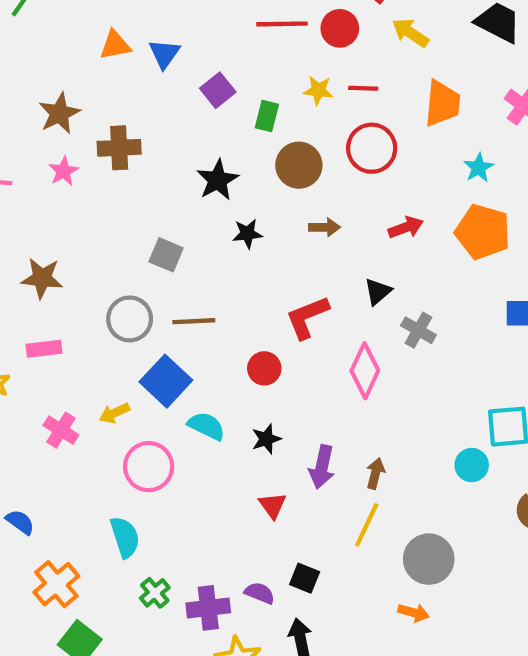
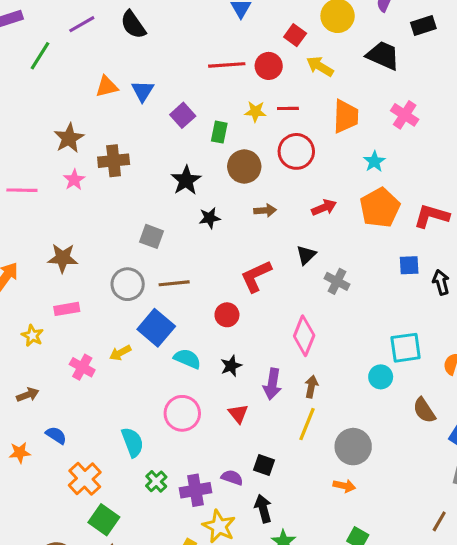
orange pentagon: (483, 232) -> (380, 208), turned 30
pink diamond: (365, 371) -> (304, 336), moved
pink circle: (149, 467) -> (182, 413), moved

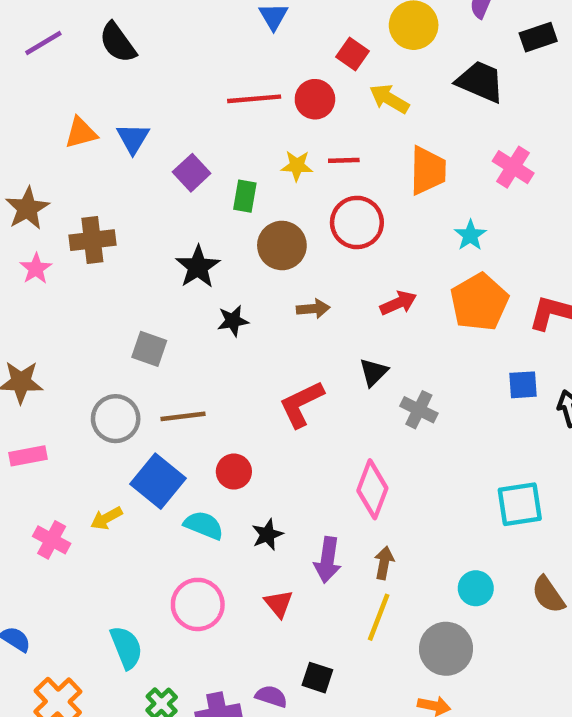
red circle: (227, 315) -> (234, 472), moved
cyan circle: (381, 377) -> (476, 588), moved

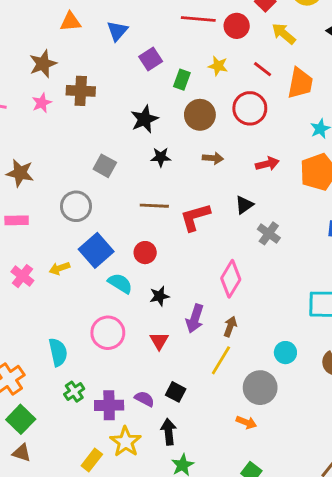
orange triangle: (81, 133) -> (70, 22), moved
red line: (344, 160) -> (263, 69), moved, turned 30
brown line: (183, 416) -> (154, 206), moved

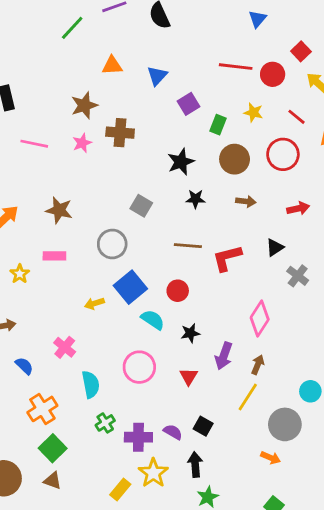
pink cross: (22, 276) -> (65, 347), moved

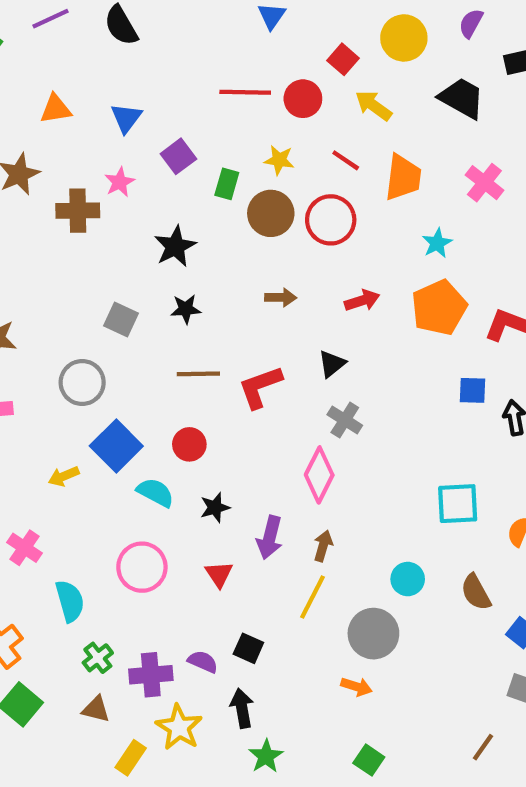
pink star: (82, 143) -> (120, 182), moved
brown circle: (235, 159) -> (271, 213), moved
black star: (196, 199) -> (186, 309), moved
gray cross: (298, 276) -> (345, 420), moved
brown triangle: (53, 481) -> (96, 709), moved

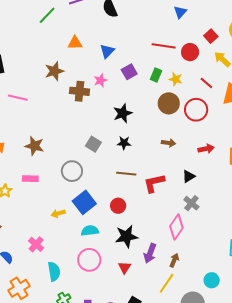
green rectangle: (227, 184) -> (156, 75), moved
cyan semicircle: (155, 492) -> (90, 231), moved, turned -42
black star: (215, 508) -> (126, 236), size x1.6

